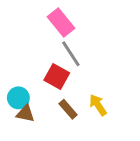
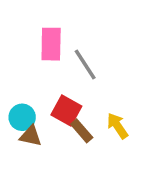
pink rectangle: (61, 23) -> (51, 44), moved, turned 40
red square: (57, 77) -> (66, 110), moved

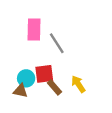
red square: (66, 110) -> (44, 74), turned -36
cyan circle: (22, 117) -> (26, 78), moved

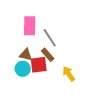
brown rectangle: (54, 87) -> (48, 55), moved
brown triangle: (20, 91) -> (26, 55), moved

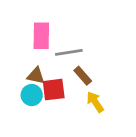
gray line: (50, 38) -> (69, 52), turned -66
brown rectangle: (48, 55) -> (83, 76), moved

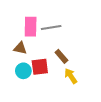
gray line: (69, 52) -> (51, 28), moved
brown triangle: (36, 76) -> (20, 48), moved

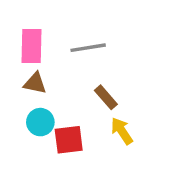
pink rectangle: (31, 27) -> (32, 46), moved
red square: (40, 67) -> (69, 140), moved

